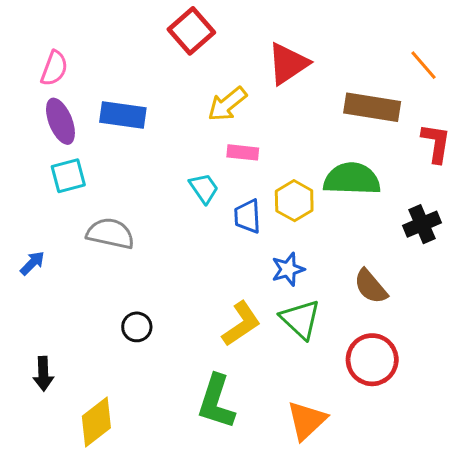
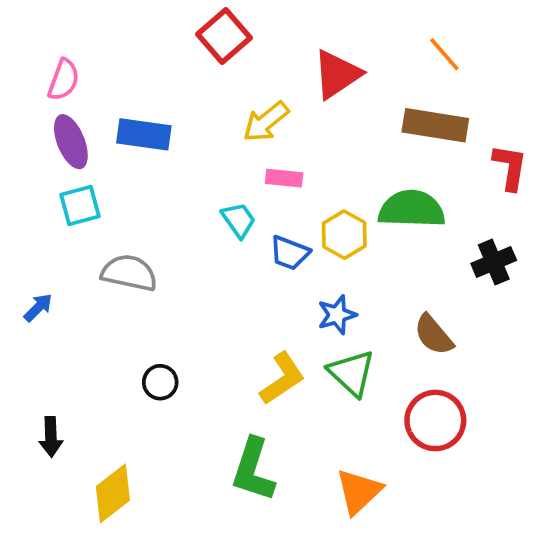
orange line: (424, 65) -> (444, 54), moved
blue trapezoid: (247, 216) -> (290, 253), turned -66

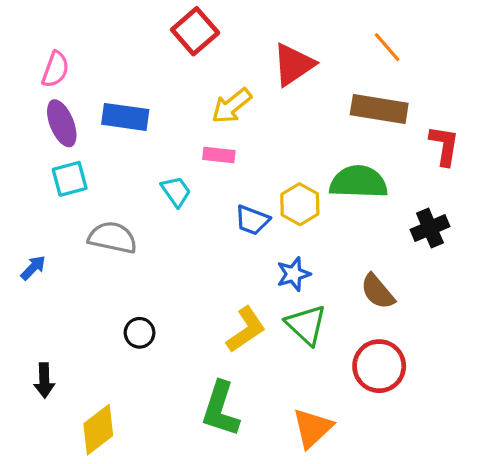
pink rectangle: (284, 178) -> (219, 155), moved
cyan trapezoid: (239, 220) -> (176, 192), moved

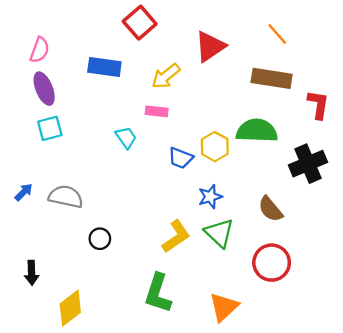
blue rectangle: (125, 117) -> (104, 67), moved
black cross: (430, 228) -> (308, 164), size x1.4
gray semicircle: (113, 238) -> (66, 197), moved

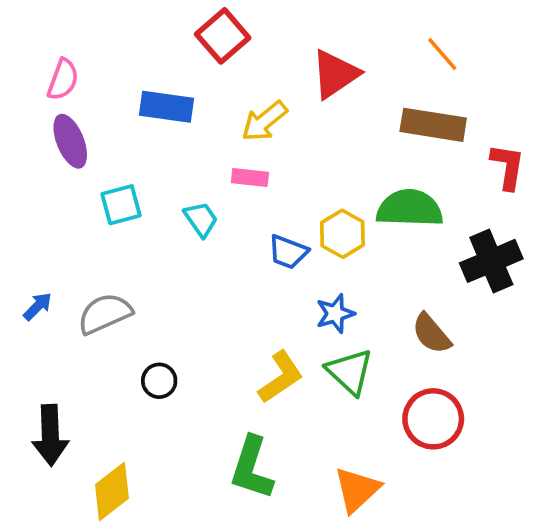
cyan square: (50, 128) -> (121, 205), moved
gray semicircle: (66, 197) -> (105, 314), turned -36
black arrow: (32, 273) -> (50, 435), size x1.5

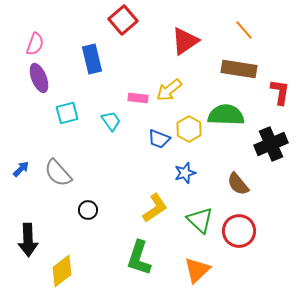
blue rectangle: (166, 107) -> (92, 59), turned 68
yellow arrow: (264, 121) -> (169, 90), moved
gray semicircle: (105, 314) -> (58, 173), turned -108
green triangle: (350, 372) -> (200, 220), moved

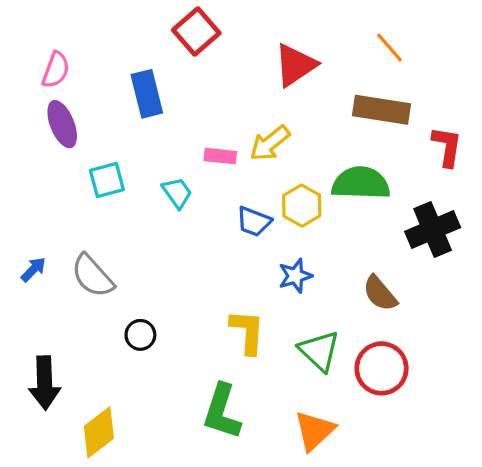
yellow L-shape: (155, 208) -> (247, 332), turned -52

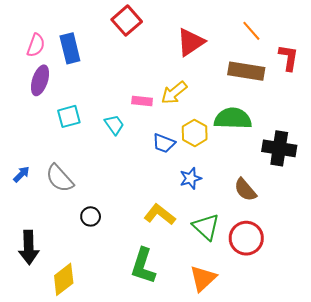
blue rectangle: (147, 94) -> (70, 48), moved
purple ellipse: (62, 124) -> (40, 80), turned 40
red L-shape: (447, 146) -> (289, 58), moved
black cross: (433, 230) -> (279, 148), turned 32
yellow L-shape: (247, 332) -> (160, 214), turned -56

